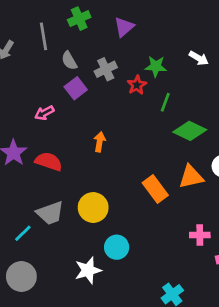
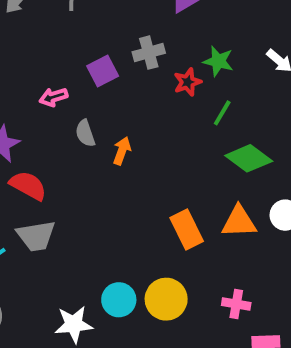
gray semicircle: (69, 61) -> (85, 133), moved
red semicircle: (49, 161) -> (28, 186), moved
yellow circle: (93, 208) -> (166, 299), moved

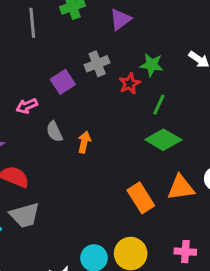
green diamond: (249, 158) -> (163, 140), moved

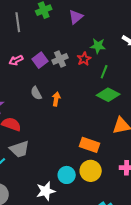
gray cross: (97, 64) -> (60, 59), moved
pink arrow: (27, 106) -> (16, 60), moved
orange rectangle: (141, 198) -> (89, 145), moved, turned -36

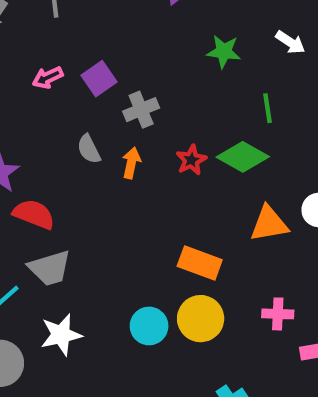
gray cross: (60, 59) -> (141, 110), moved
red star: (84, 59) -> (191, 160), moved
green line: (104, 72) -> (267, 108), moved, turned -32
white star: (46, 191) -> (61, 335), moved

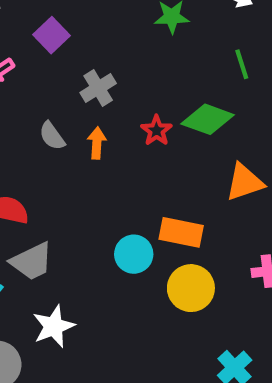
purple square: (99, 79) -> (52, 35), moved
green line: (267, 108) -> (242, 64), moved
cyan circle: (149, 326) -> (134, 254), moved

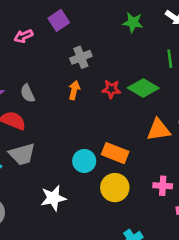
red star: (156, 131) -> (111, 89), turned 30
gray semicircle: (52, 136) -> (28, 93), moved
white star: (54, 326) -> (53, 198), moved

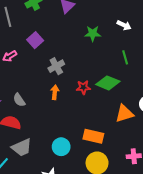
cyan circle: (84, 161) -> (61, 147), moved

